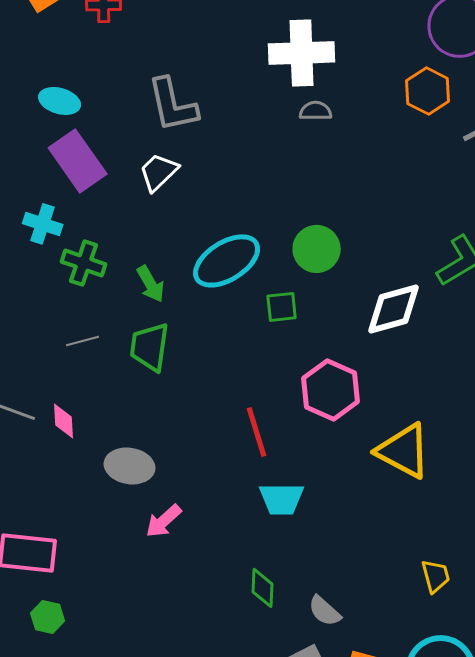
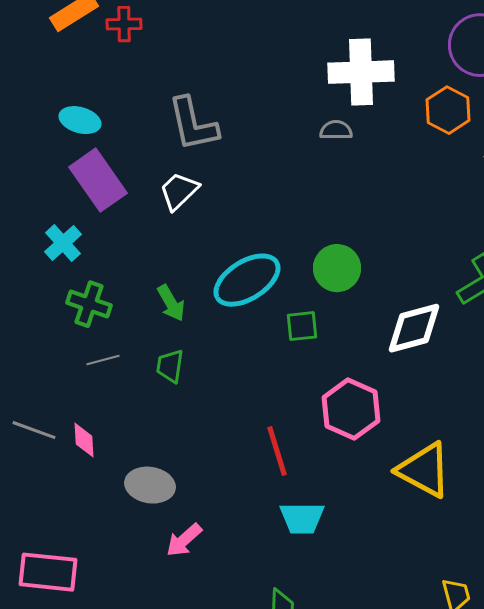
white cross: (302, 53) -> (361, 72), moved
cyan cross: (43, 224) -> (63, 243), turned 30
green cross: (84, 263) -> (89, 304), moved
green trapezoid: (150, 347) -> (170, 366), size x0.7

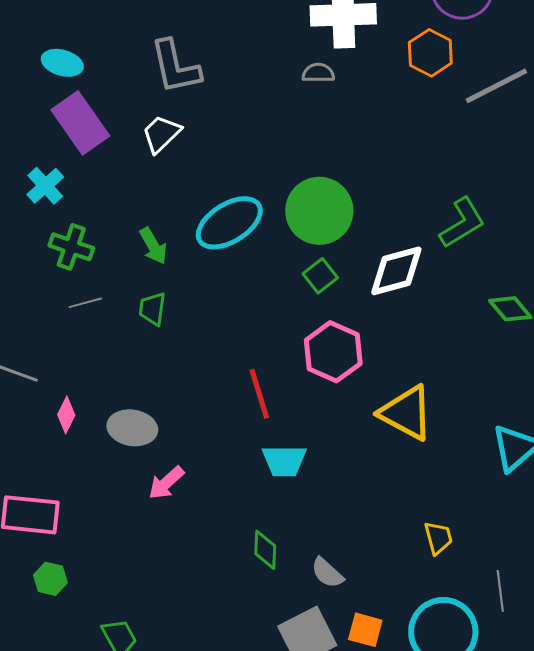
green circle: (337, 268) -> (319, 211), size x1.4
green square: (302, 326) -> (320, 276), moved, turned -32
pink diamond: (84, 440) -> (66, 415), moved, turned 30

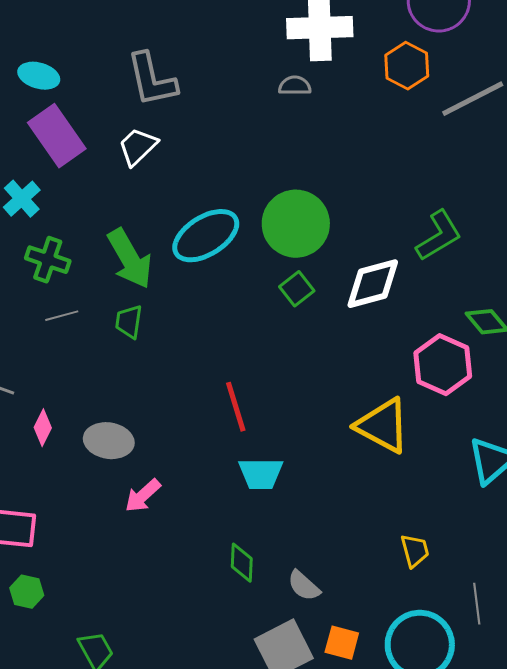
green arrow: (153, 246) -> (130, 259), size x1.6
pink hexagon: (333, 352) -> (443, 365), moved

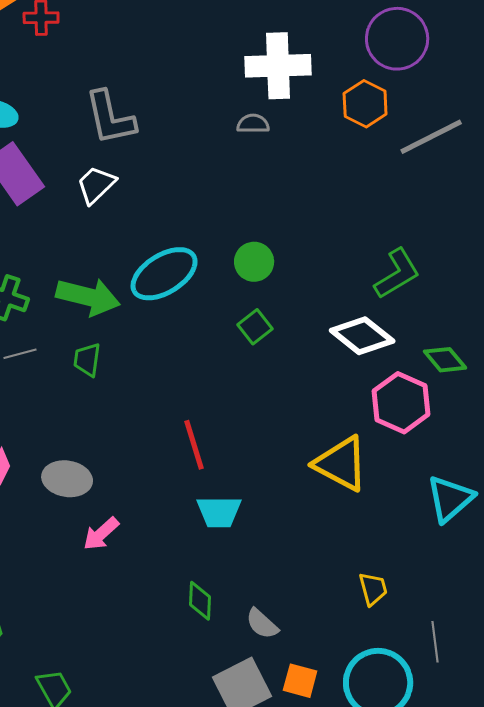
green circle: (296, 224) -> (254, 262), size x0.6
green arrow: (130, 259) -> (88, 297), turned -46
white diamond: (373, 284) -> (362, 336), moved, turned 54

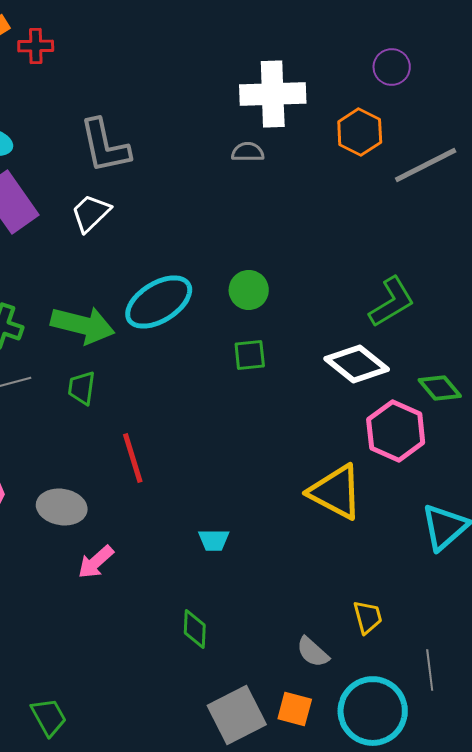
purple circle: (397, 39) -> (392, 67), size x0.6
green square: (255, 327) -> (250, 355), turned 32
red line: (194, 445) -> (133, 458), moved
cyan trapezoid: (219, 512) -> (214, 540), size x0.7
gray semicircle: (262, 624) -> (313, 652), moved

